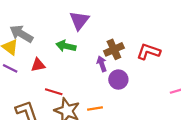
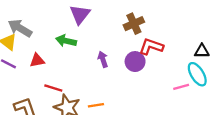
brown cross: (114, 49) -> (134, 24), moved
purple circle: (118, 80) -> (135, 62), moved

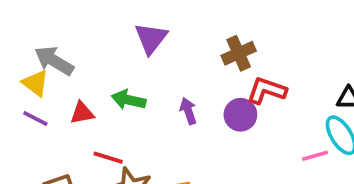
green arrow: (66, 41) -> (129, 100), moved

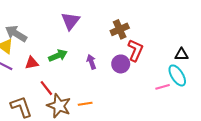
red L-shape: (267, 91) -> (135, 50), turned 95
green arrow: (129, 100) -> (58, 56), turned 144
red line: (108, 158) -> (46, 88), turned 35

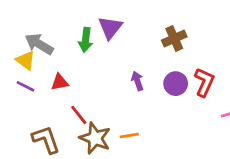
red L-shape: (135, 50) -> (204, 82), moved
green arrow: (58, 56) -> (86, 40), moved, turned 120

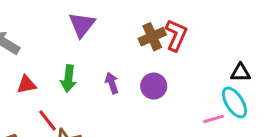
green arrow: (86, 40) -> (68, 79), moved
red L-shape: (204, 82) -> (176, 35), moved

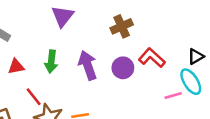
red L-shape: (176, 35) -> (152, 58), moved, turned -72
black triangle: (240, 73) -> (196, 56), turned -30
purple arrow: (112, 83) -> (88, 65), size x1.6

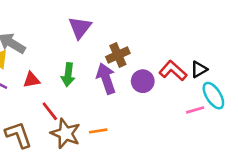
brown cross: (122, 26) -> (118, 55), moved
black triangle: (196, 56) -> (199, 69), moved

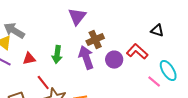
purple triangle: (80, 27) -> (77, 17), moved
black triangle: (199, 69) -> (157, 31), moved, turned 48
pink line: (195, 110) -> (154, 82), turned 56

